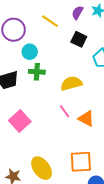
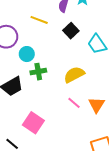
black square: (79, 39) -> (71, 31), turned 35
orange triangle: (86, 119) -> (97, 105), turned 48

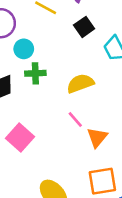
orange triangle: (97, 105) -> (97, 137), moved

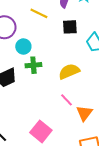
black square: (84, 27) -> (70, 27), turned 35
pink square: (20, 138) -> (41, 131), moved

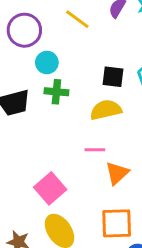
black square: (70, 27) -> (113, 77), moved
pink line: (67, 100) -> (95, 150), turned -56

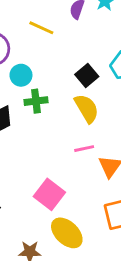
black square: (113, 77) -> (87, 75), turned -35
yellow semicircle: (106, 110) -> (87, 108), turned 84

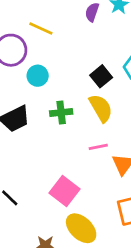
yellow line: (41, 28) -> (41, 29), moved
green cross: (36, 101) -> (61, 112), moved

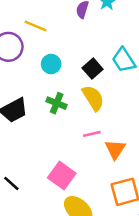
cyan circle: (38, 76) -> (51, 64), moved
green cross: (61, 112) -> (57, 103), turned 30

